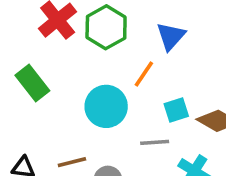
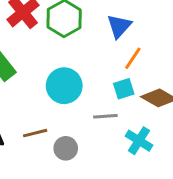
orange line: (144, 74) -> (133, 58), moved

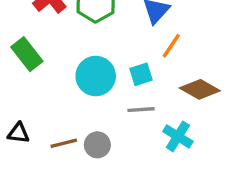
cyan square: (124, 89) -> (141, 74), moved
brown line: (35, 133) -> (64, 143), moved

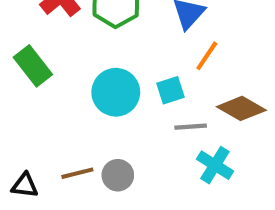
gray line: (141, 110) -> (191, 127), moved
black triangle: (18, 133) -> (25, 185), moved

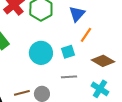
gray line: (191, 127) -> (69, 77), moved
cyan cross: (215, 165) -> (100, 89), moved

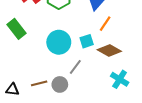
brown diamond: (103, 61) -> (109, 50), moved
gray line: (69, 77) -> (75, 67), moved, turned -49

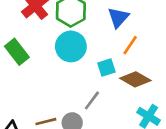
cyan circle: (59, 42) -> (71, 46), moved

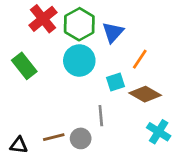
blue triangle: (118, 17) -> (113, 32), moved
gray line: (92, 100) -> (101, 116), turned -42

